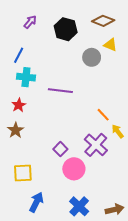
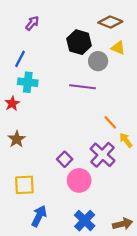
black hexagon: (66, 29) -> (79, 42), moved
purple line: (60, 91) -> (82, 87), moved
red star: (19, 105) -> (12, 103), moved

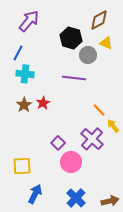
brown diamond: (110, 22) -> (99, 20), turned -50
purple arrow: (32, 23) -> (29, 21), size x1.6
red star: (12, 103) -> (43, 103), moved
brown star: (17, 139) -> (24, 105), moved

